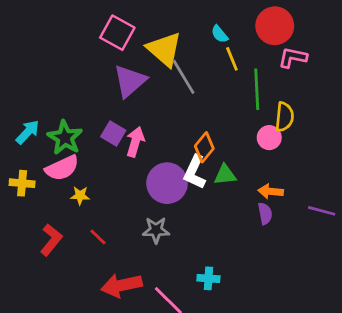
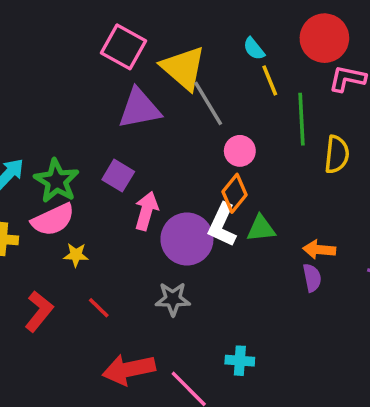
purple triangle: (130, 81) -> (139, 109), turned 30
pink circle: (269, 138) -> (240, 151), moved
pink arrow: (135, 142) -> (146, 211), moved

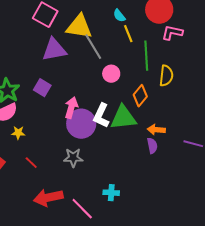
yellow triangle: (183, 68) -> (79, 27), turned -32
orange diamond: (235, 193) -> (140, 96), moved
pink arrow: (146, 211) -> (71, 108), moved
green triangle: (261, 228) -> (123, 118), size x1.6

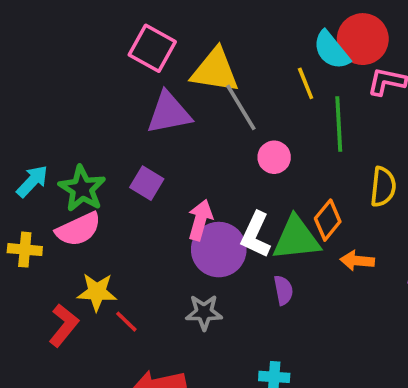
cyan semicircle: (119, 16) -> (331, 50), moved, size x1.6
yellow semicircle: (166, 76) -> (383, 187), moved
orange diamond: (140, 96) -> (328, 220), moved
yellow star: (18, 133) -> (97, 292), moved, size x1.5
purple semicircle: (152, 146) -> (283, 290), moved

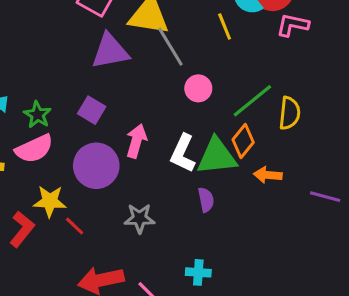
green line: (339, 124) -> (252, 101), moved, turned 54
green star: (82, 189) -> (37, 115), size x0.7
purple circle: (219, 250) -> (96, 166), moved

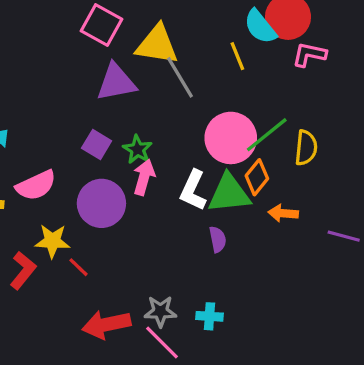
pink circle: (198, 88) -> (231, 138), moved, size x1.8
green star: (37, 115) -> (137, 149), moved
gray star: (140, 218) -> (160, 311), moved

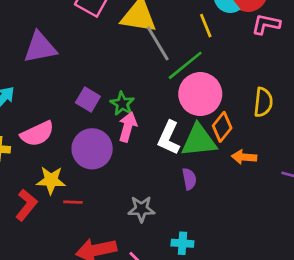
purple triangle: (116, 82) -> (40, 47), moved
green line: (267, 135) -> (185, 65), moved
red line: (79, 267) -> (73, 202), turned -42
gray star: (160, 311) -> (141, 209), moved

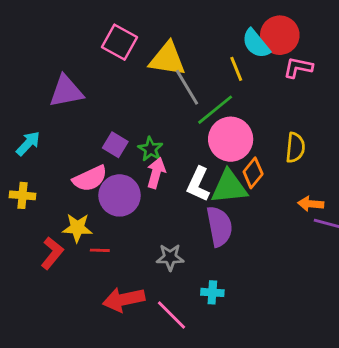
pink semicircle: (37, 134) -> (90, 179), moved
orange arrow: (244, 157) -> (311, 204), moved
purple semicircle: (189, 179) -> (219, 226), size x1.8

